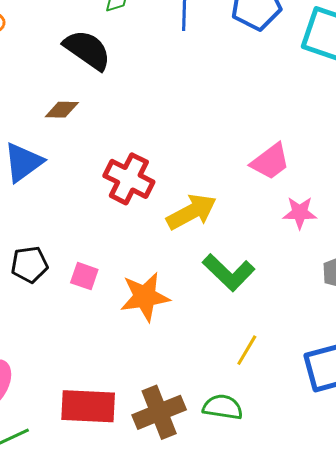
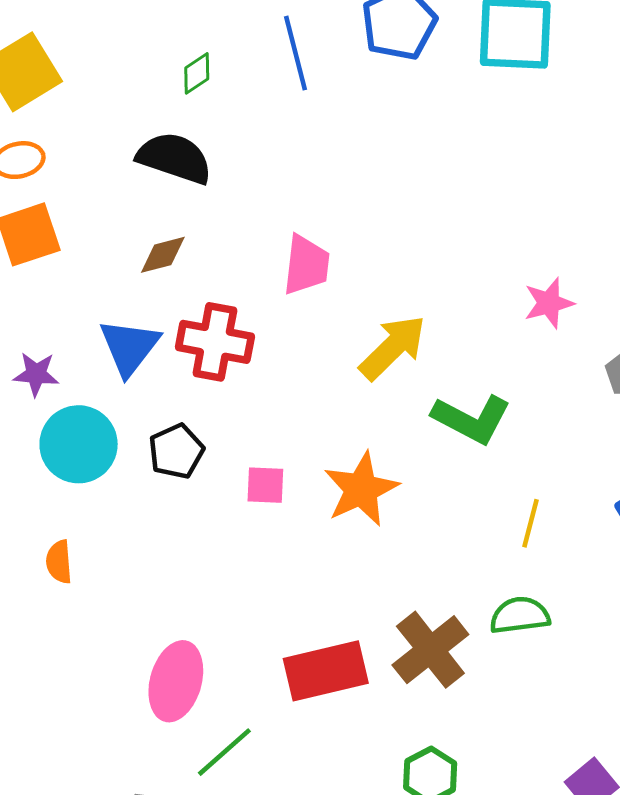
pink trapezoid: (270, 161) -> (306, 265), moved, turned -30
red cross: (129, 179) -> (215, 342), moved
black pentagon: (29, 264) -> (176, 451), moved

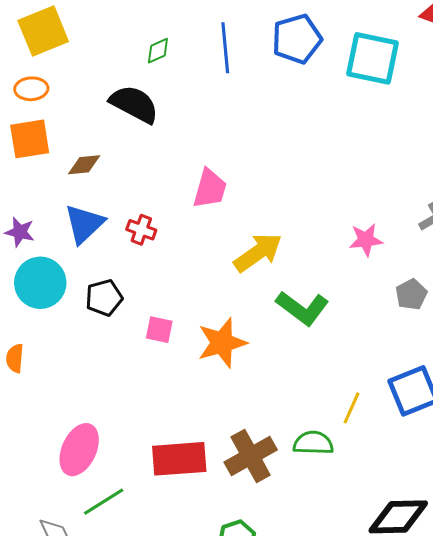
brown diamond: (163, 255) -> (84, 165), moved
red cross: (215, 342) -> (141, 230), size x0.6
yellow line: (530, 523) -> (351, 408), moved

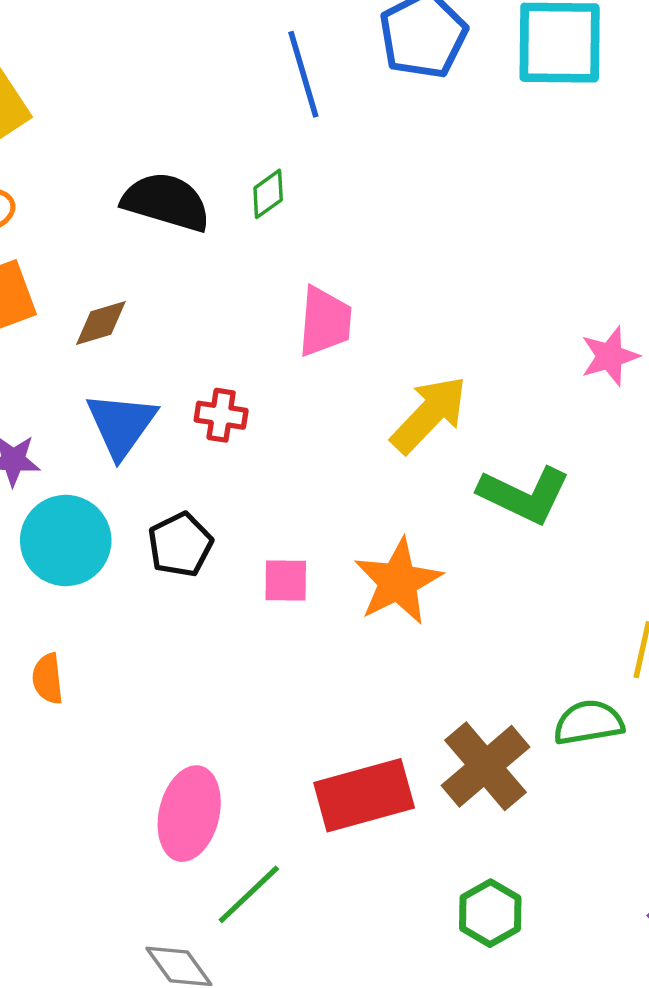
green diamond: (158, 51) -> (268, 194), moved

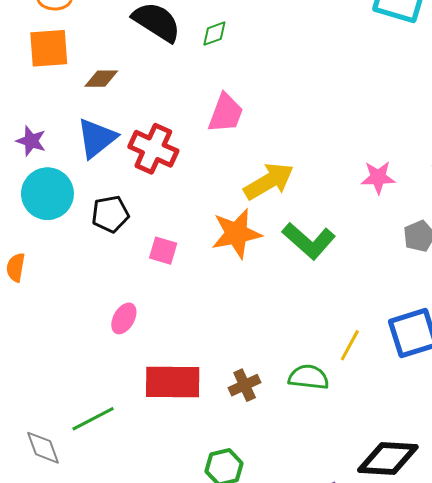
red cross: (221, 415) -> (153, 149), size x1.6
orange star: (398, 582) -> (236, 234), moved
brown cross: (486, 766) -> (245, 385), size x0.6
pink ellipse: (189, 814) -> (124, 318), moved, size x0.6

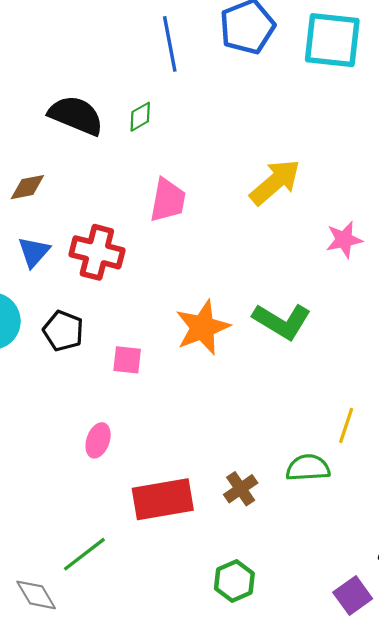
blue triangle: (97, 138) -> (34, 252), size x0.7
yellow arrow: (269, 181) -> (275, 182), moved
black pentagon: (110, 214) -> (63, 331), turned -30

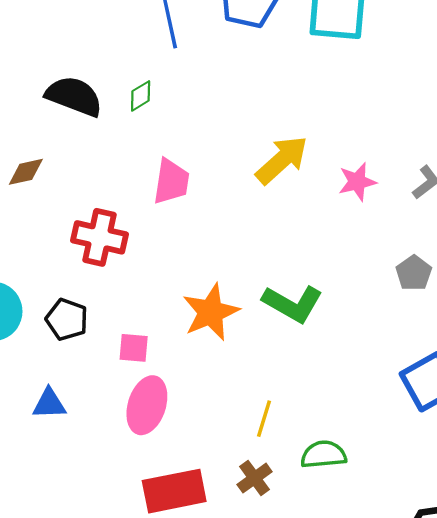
pink star: (344, 240) -> (357, 182), moved
blue triangle: (34, 252) -> (49, 404), moved, turned 48
yellow line: (346, 425) -> (264, 419), moved
pink ellipse: (98, 440) -> (147, 405), moved, size x1.6

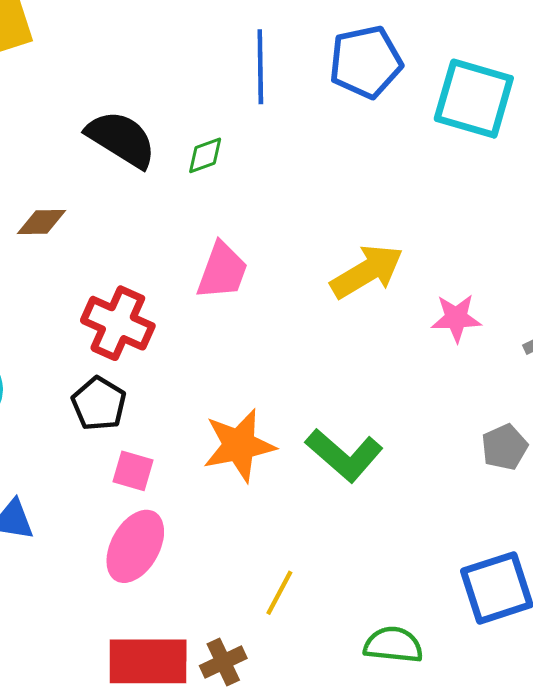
black pentagon: (67, 320) -> (99, 404), moved
green semicircle: (324, 455) -> (393, 645), moved
brown cross: (255, 478) -> (223, 662), moved

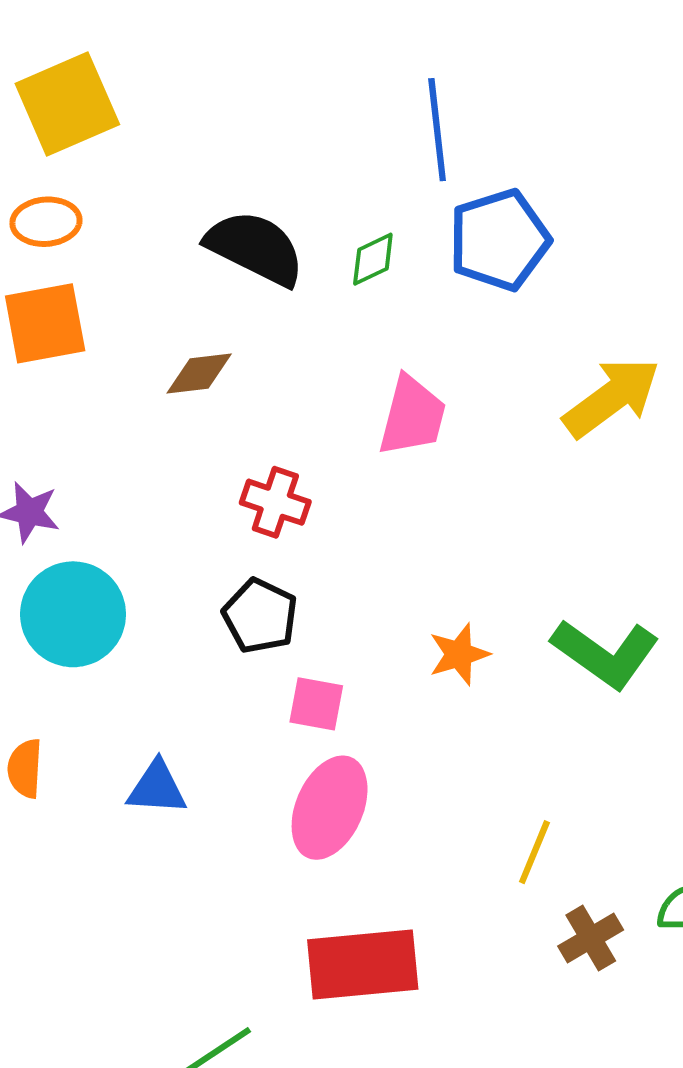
blue pentagon: (366, 62) -> (499, 240), moved
brown diamond: (42, 222) -> (199, 374), moved
red cross: (118, 323) -> (275, 502), size x0.7
orange star: (239, 445) -> (459, 654), size x0.6
brown cross: (223, 662) -> (591, 938), moved

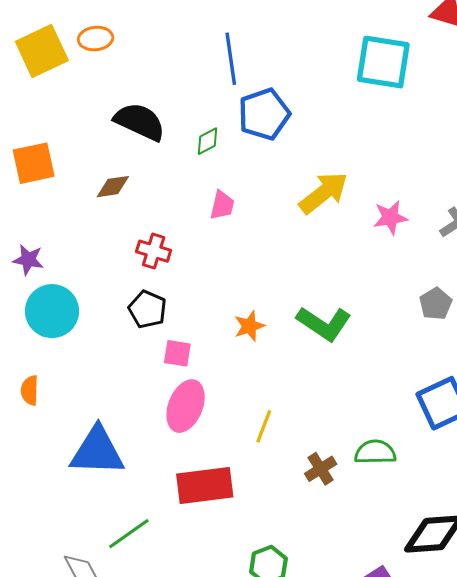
orange ellipse: (46, 222) -> (96, 39), moved
green diamond: (373, 259) -> (207, 141), moved
pink trapezoid: (412, 416) -> (222, 205), size x0.7
blue triangle: (157, 788) -> (97, 451), moved, size x1.8
yellow line: (534, 852) -> (264, 426), moved

